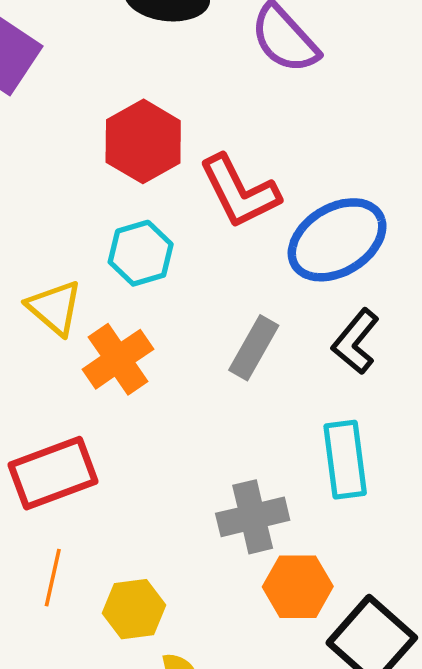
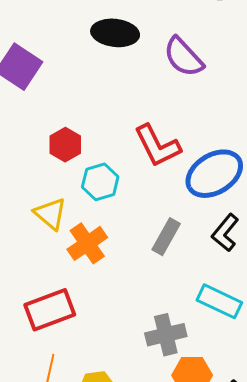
red hexagon: (143, 141) -> (65, 145), moved, size x0.7
cyan rectangle: (345, 460) -> (219, 301), turned -57

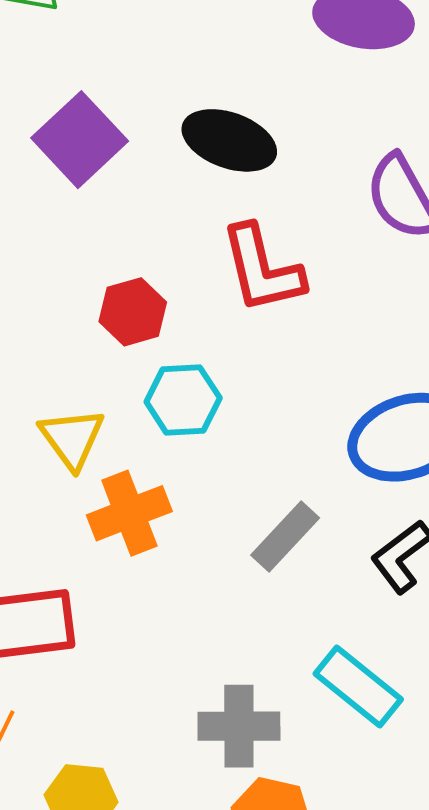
black ellipse: (115, 33) -> (229, 140), moved
red L-shape: (157, 146) -> (262, 269), moved

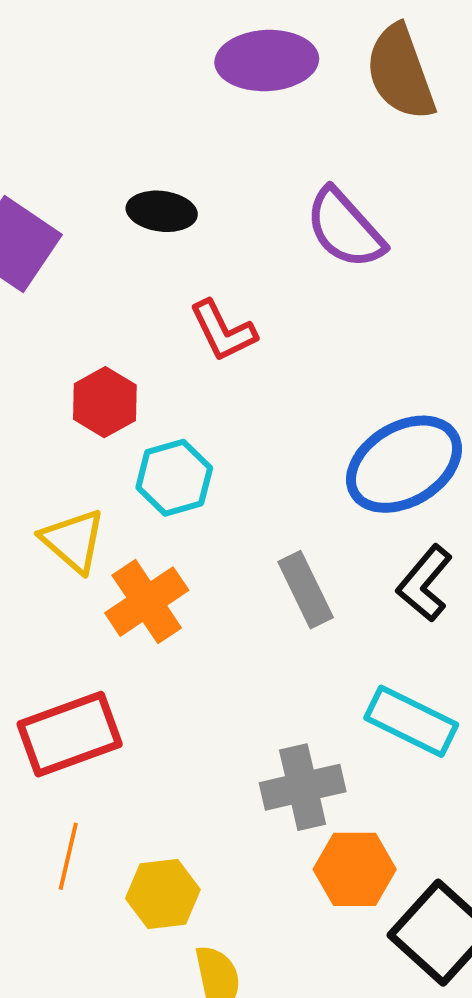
black ellipse: (229, 140) -> (162, 211), size x0.7
red L-shape: (262, 269) -> (223, 331), size x0.7
gray rectangle: (285, 537) -> (306, 590), turned -56

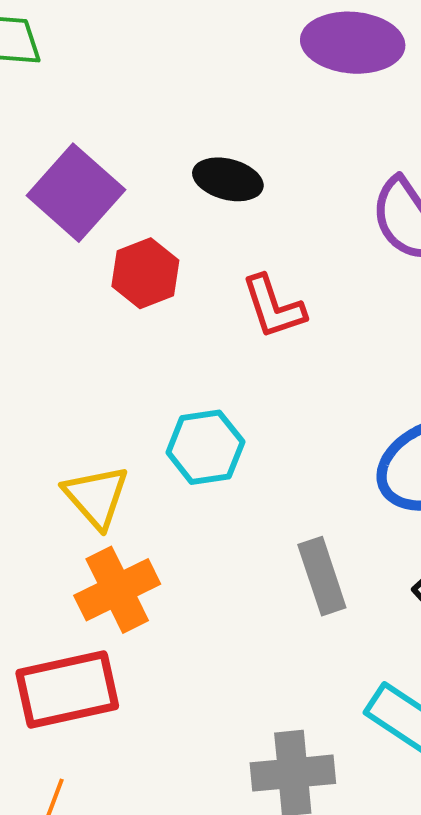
red hexagon: (105, 402) -> (145, 273), moved
orange cross: (147, 602) -> (117, 590), moved

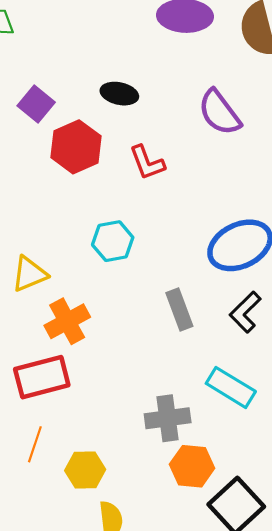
purple square: (76, 193) -> (36, 104), size x0.7
red hexagon: (145, 273) -> (76, 147), size x1.4
yellow triangle: (96, 497) -> (29, 274), moved, turned 51

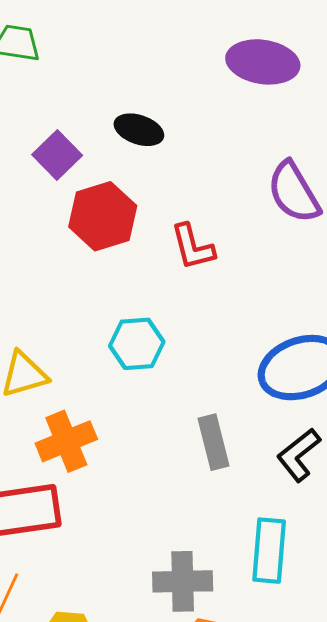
black ellipse: (119, 94) -> (139, 130), moved
cyan rectangle: (231, 387) -> (269, 551), turned 57

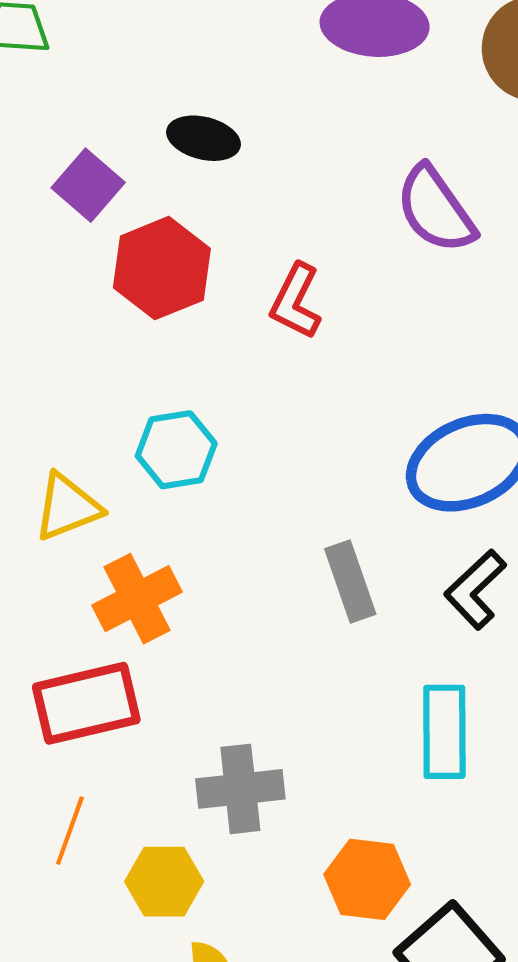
red L-shape: (193, 247) -> (296, 301), turned 46
cyan hexagon: (137, 344) -> (176, 450), moved
gray cross: (183, 581) -> (240, 789), moved

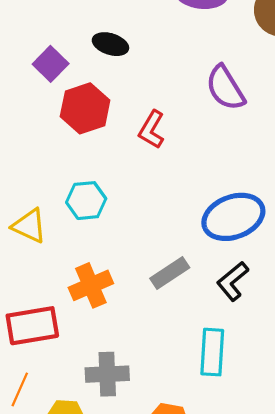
yellow triangle: (67, 507) -> (29, 226), turned 42
gray rectangle: (350, 581) -> (170, 273), turned 72
orange cross: (137, 599) -> (91, 285), moved

